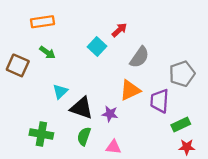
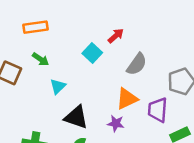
cyan triangle: (60, 91) -> (58, 86), moved
purple star: (110, 114) -> (116, 123), moved

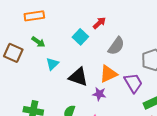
purple trapezoid: (158, 110) -> (133, 83), turned 145
black triangle: (76, 117) -> (78, 77), moved

